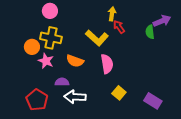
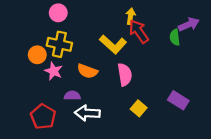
red arrow: (119, 27) -> (139, 31), size x1.5
purple rectangle: (153, 101) -> (178, 100), moved

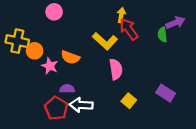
yellow cross: (59, 44) -> (17, 41), moved
orange semicircle: (87, 71) -> (70, 57), moved
red pentagon: (43, 117) -> (56, 108), moved

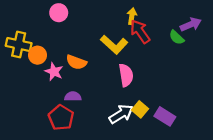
green semicircle: (162, 35) -> (177, 37), turned -40
purple rectangle: (166, 93) -> (165, 116), moved
white arrow: (81, 105) -> (121, 114), moved, turned 145

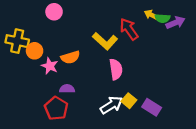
yellow arrow: (132, 16) -> (152, 15), moved, turned -72
green semicircle: (177, 37) -> (162, 18), moved, turned -40
orange semicircle: (76, 62) -> (70, 57), turned -36

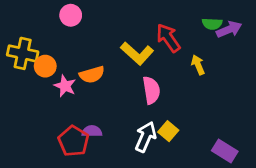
yellow arrow: (152, 15) -> (198, 65), moved, turned 40
purple semicircle: (67, 89) -> (92, 131), moved
white arrow: (112, 105) -> (146, 137), turned -35
purple rectangle: (152, 107) -> (225, 151), moved

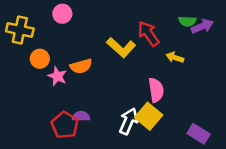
yellow cross: (23, 53) -> (20, 30), moved
yellow arrow: (198, 65) -> (175, 57), turned -49
pink semicircle: (151, 90) -> (156, 90), moved
yellow square: (168, 131) -> (149, 116), size x1.5

